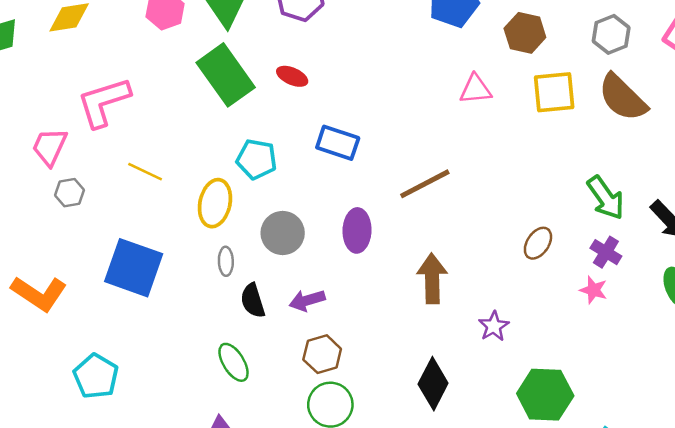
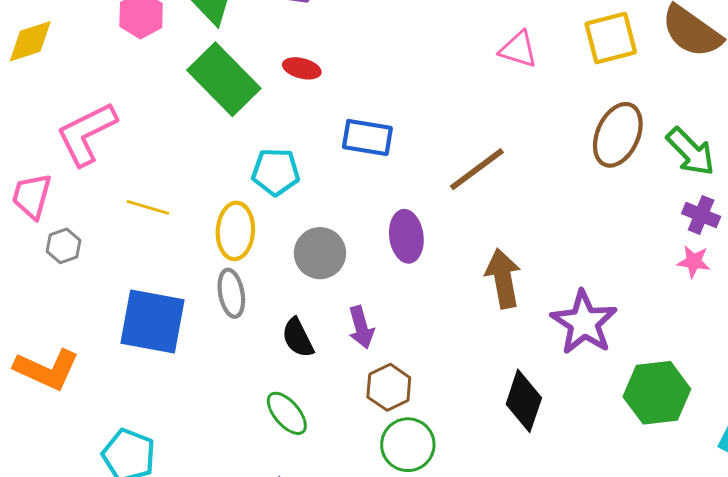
pink triangle: (476, 89) -> (518, 49), turned 32
brown ellipse: (538, 243) -> (618, 135), moved, size x1.6
gray ellipse: (226, 261) -> (231, 293), moved, size x1.4
purple arrow: (307, 300) -> (361, 327), turned -80
purple star: (494, 326) -> (584, 323), size x1.8

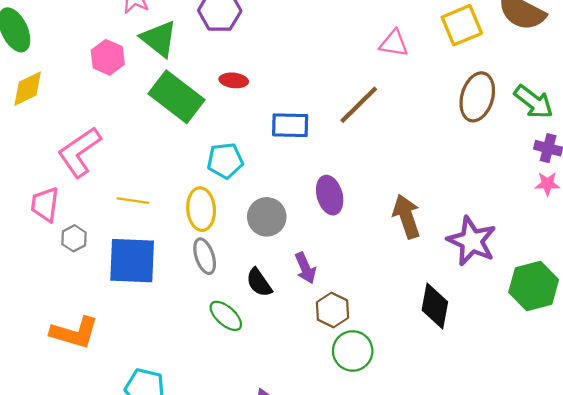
brown line: (477, 169) -> (359, 105), moved
blue square: (152, 322) -> (132, 261), moved
green ellipse: (287, 413) -> (226, 316), moved

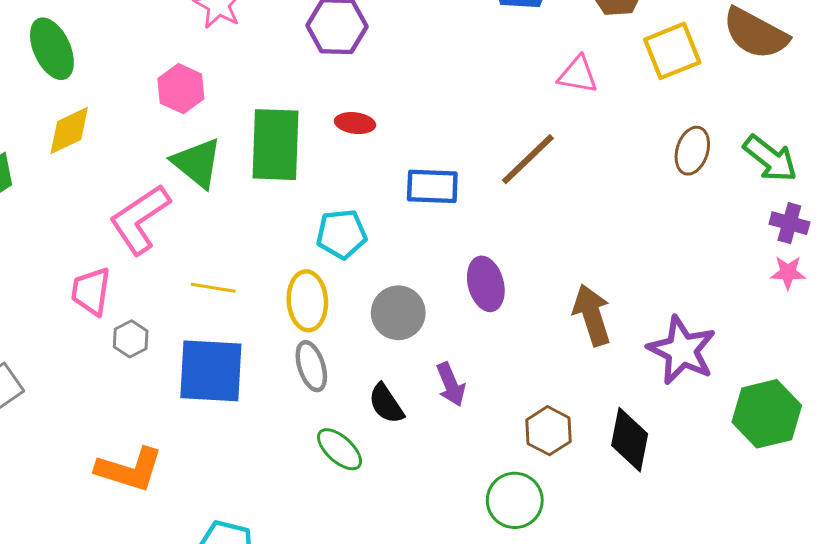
green triangle: (159, 39) -> (197, 163), moved
green rectangle: (177, 97) -> (275, 145), turned 54
brown ellipse: (477, 97) -> (692, 151), size x0.7
brown hexagon: (332, 310) -> (548, 431), moved

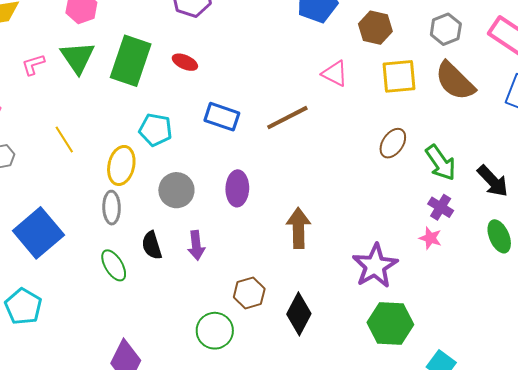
pink L-shape: (140, 219) -> (33, 65), moved, size x0.5
yellow line: (213, 288) -> (64, 139), turned 32
purple star: (682, 350) -> (375, 266), moved
blue square: (211, 371) -> (38, 233), moved, turned 30

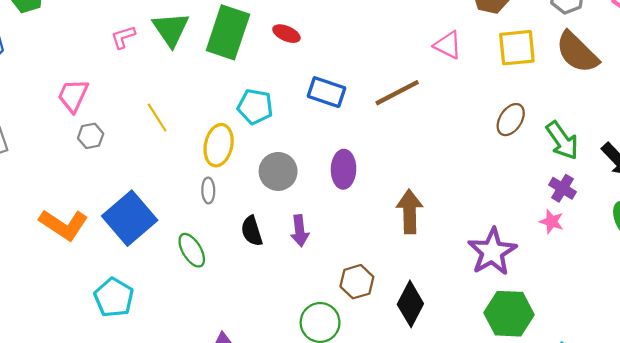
gray ellipse: (112, 208) -> (208, 190), size x0.7
green ellipse: (114, 265) -> (192, 250), moved

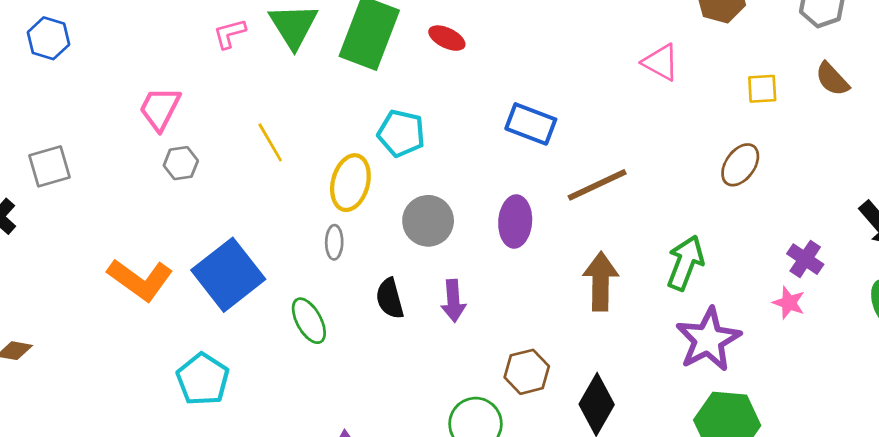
yellow square: (517, 48) -> (762, 89), moved, size x0.6
brown semicircle: (577, 52) -> (832, 79), size x0.6
blue rectangle: (327, 92) -> (531, 124), moved
brown line: (397, 93) -> (597, 185), moved
green arrow: (562, 140) -> (685, 263), moved, turned -126

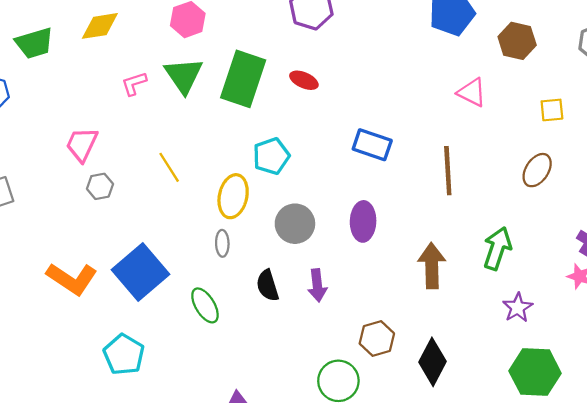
cyan pentagon: (401, 133) -> (271, 156), turned -30
brown line: (597, 185) -> (448, 171), moved, turned -66
purple star: (708, 340) -> (518, 308), size x0.6

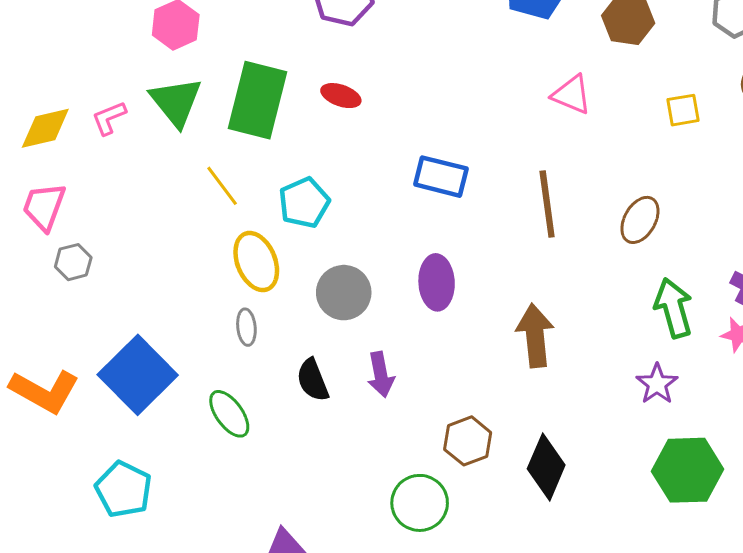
yellow diamond: (100, 26) -> (45, 128), moved
yellow line: (169, 167) -> (222, 186), moved
brown ellipse: (537, 170) -> (640, 220), moved
yellow ellipse: (233, 196) -> (256, 262), turned -30
green arrow: (497, 248) -> (674, 308), moved, turned -30

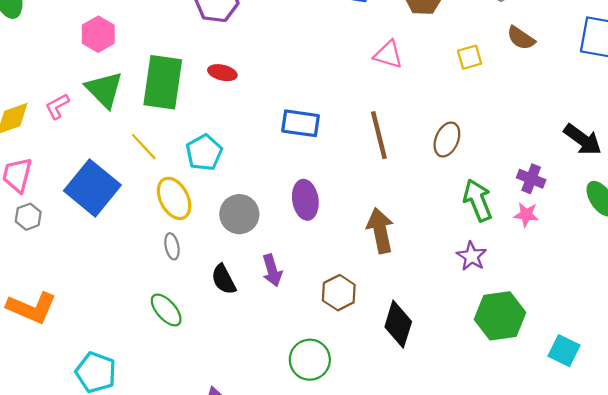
gray hexagon: (73, 262) -> (28, 217), moved
blue square: (138, 375) -> (92, 188), moved
brown hexagon: (468, 441) -> (339, 293), moved

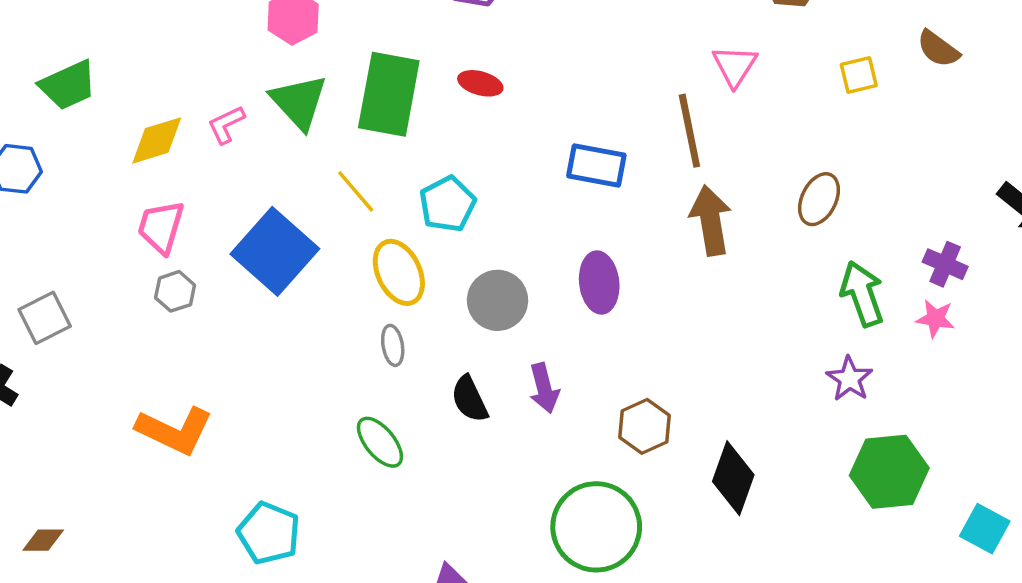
pink triangle: (388, 55) -> (735, 66), turned 44
brown line: (379, 135) -> (689, 131), moved
brown arrow: (380, 231) -> (711, 220), moved
green circle: (310, 360) -> (596, 527), size x1.4

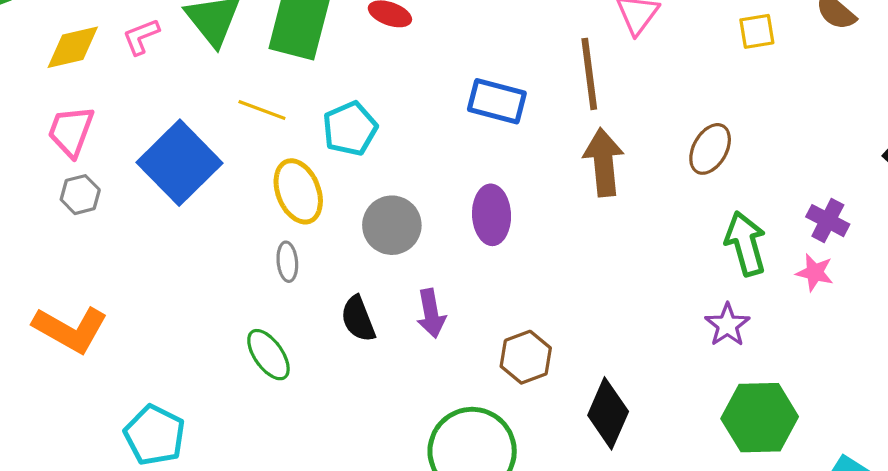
yellow line: (356, 191) -> (262, 110), turned -33

